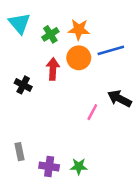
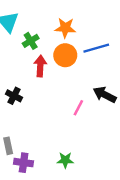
green cross: (50, 34) -> (31, 41), moved
black cross: (23, 85) -> (14, 96), moved
purple cross: (49, 166) -> (24, 163), moved

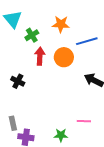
orange circle: (65, 55) -> (64, 57), moved
pink line: (78, 108) -> (84, 121), moved, turned 64

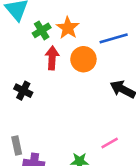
orange star: (61, 24) -> (68, 28), moved, turned 30
pink line: (84, 121) -> (110, 143), turned -32

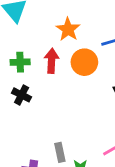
green cross: (42, 30) -> (20, 62), moved, turned 30
gray rectangle: (17, 146) -> (60, 152), moved

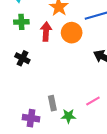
green cross: (20, 62) -> (21, 22), moved

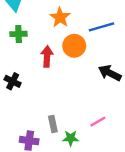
red arrow: (46, 32) -> (47, 56), moved
black cross: (22, 58) -> (13, 81), moved

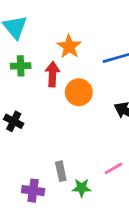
orange circle: (74, 46) -> (79, 92), moved
red arrow: (47, 56) -> (52, 74), moved

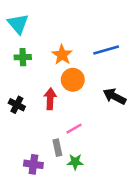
orange star: (69, 47) -> (62, 55), moved
red arrow: (52, 74) -> (50, 99), moved
pink line: (113, 168) -> (74, 129), moved

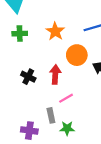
orange circle: (73, 80) -> (77, 55), moved
red arrow: (50, 99) -> (55, 74), moved
black cross: (17, 105) -> (28, 77), moved

